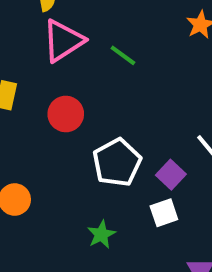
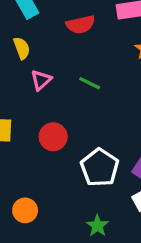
pink triangle: (63, 41) -> (41, 80), size x0.6

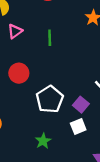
green line: (90, 83) -> (50, 38), turned 56

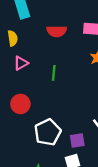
purple square: (81, 105) -> (77, 140), turned 35

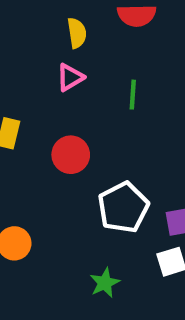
yellow semicircle: (13, 38) -> (77, 33), moved

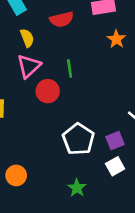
pink triangle: (70, 77) -> (29, 66), size x1.4
red circle: (71, 155) -> (48, 91), moved

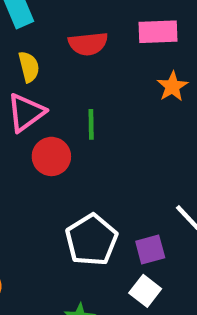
white square: (115, 166) -> (145, 291), turned -30

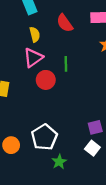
red semicircle: (88, 44) -> (65, 23), turned 60
white pentagon: (91, 240) -> (44, 137), moved

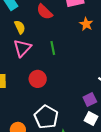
red circle: (46, 80) -> (38, 79), moved

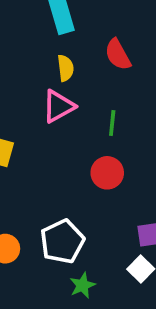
red circle: (38, 79) -> (107, 173), moved

